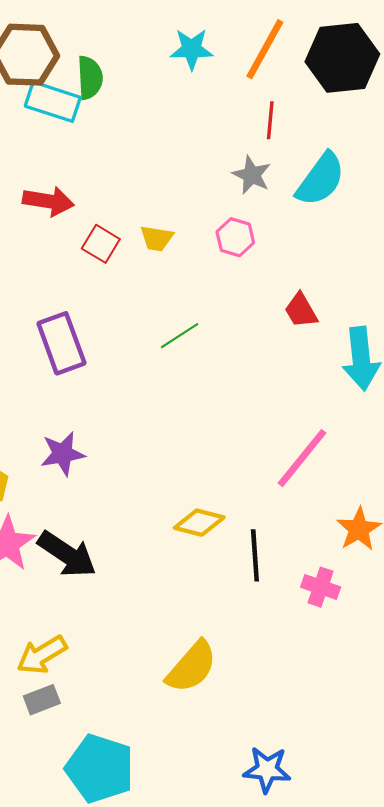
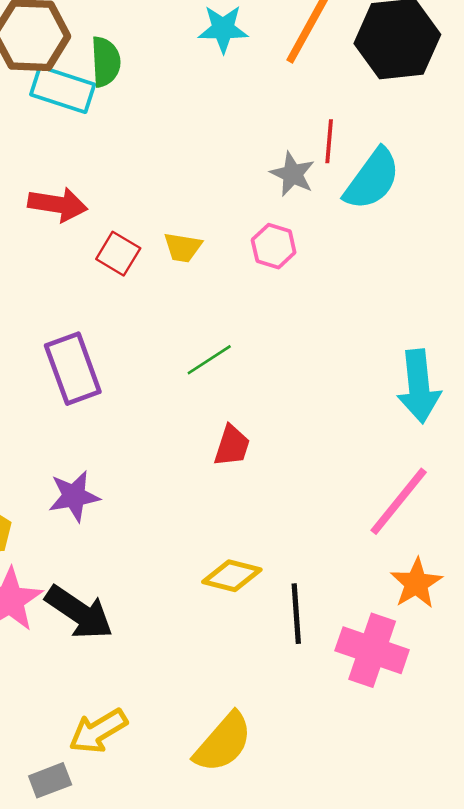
red line: (270, 120) -> (329, 141), moved
red trapezoid: (301, 310) -> (232, 446), moved, turned -132
pink line: (302, 458) -> (399, 501), moved
pink cross: (321, 587) -> (372, 650), size x1.6
yellow arrow: (42, 655) -> (98, 731), moved

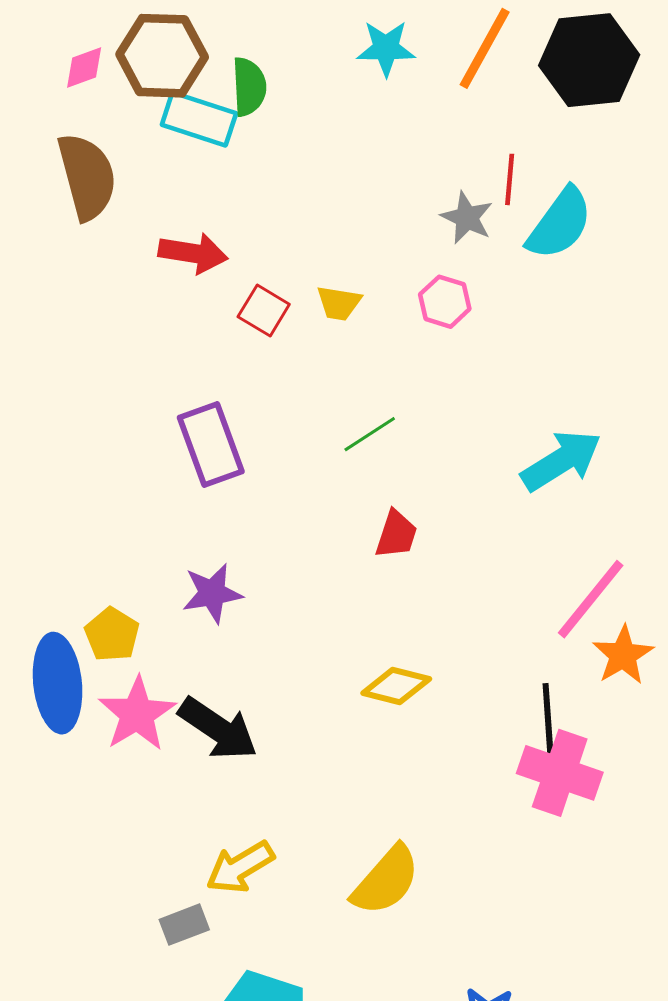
cyan arrow: (419, 386) -> (561, 461), moved, turned -116
orange star: (416, 583) -> (623, 655), moved
black line: (296, 614) -> (548, 718), moved

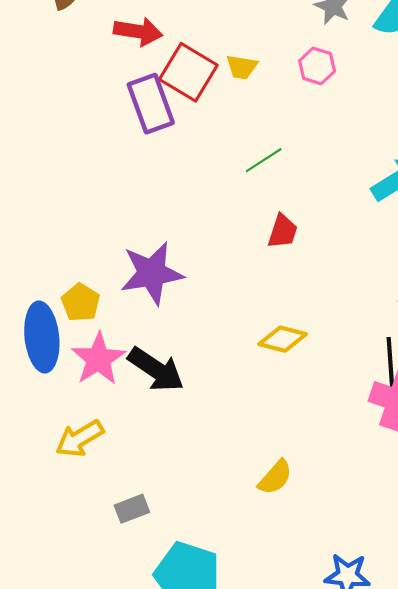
red square: (264, 310) -> (188, 72), size x1.6
purple rectangle: (211, 444) -> (151, 104), moved
purple star: (212, 593) -> (152, 273), size x1.5
yellow arrow: (240, 867) -> (80, 439), moved
yellow semicircle: (386, 880) -> (275, 477), size x0.7

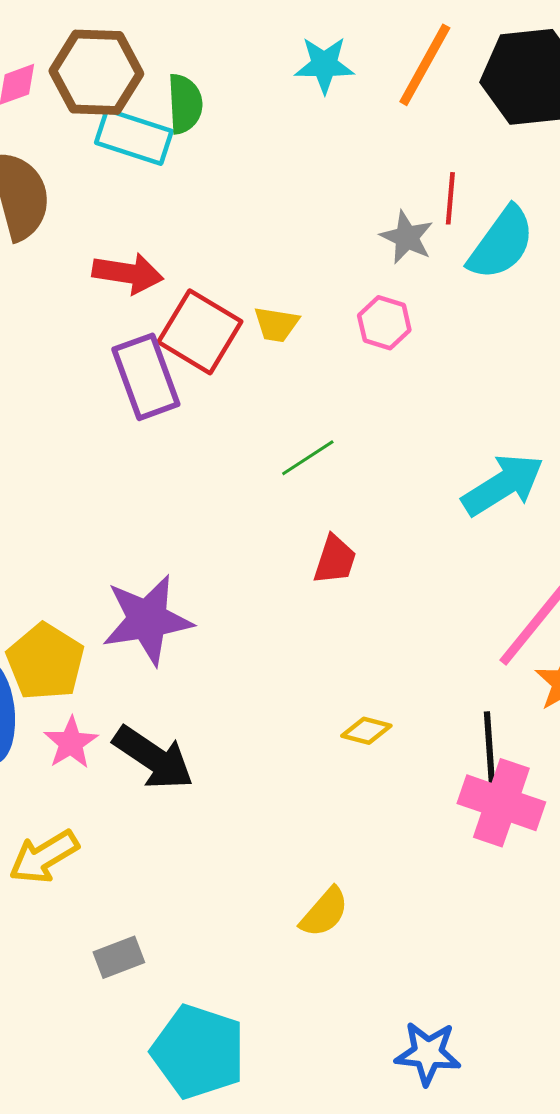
yellow pentagon: (81, 302) -> (45, 662), size x1.4
yellow diamond: (283, 339) -> (366, 731), moved, size x0.7
pink star: (98, 359) -> (71, 743), size x0.7

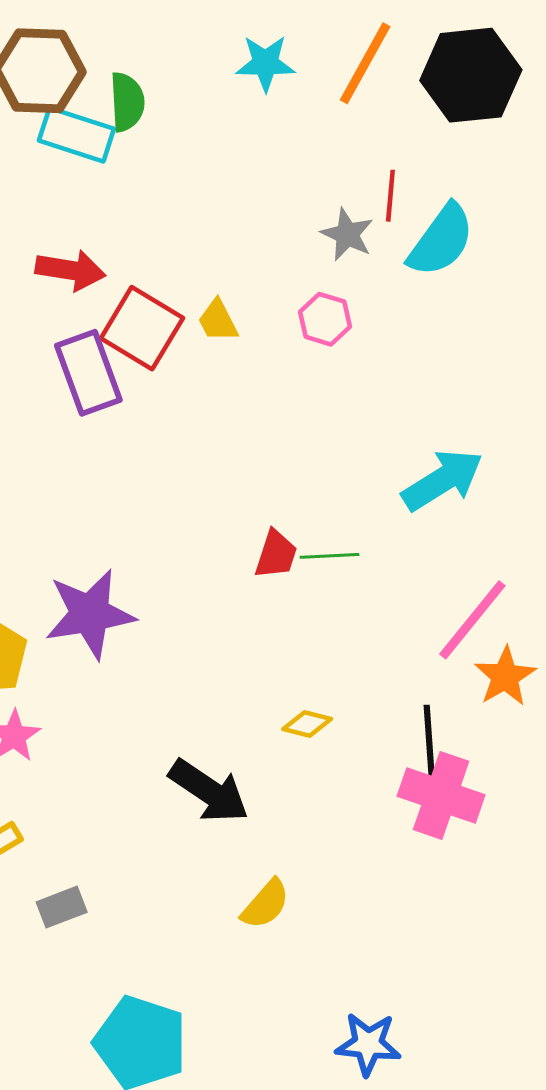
yellow trapezoid: (276, 324) -> (218, 321), turned 54
green line: (308, 458) -> (329, 556), moved, turned 30
black arrow: (153, 758) -> (209, 791), moved
gray rectangle: (119, 957) -> (62, 907), moved

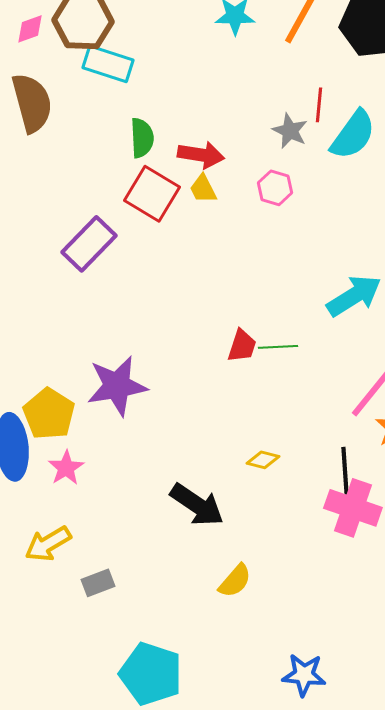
green semicircle: (127, 102) -> (142, 138), moved
red arrow: (70, 270) -> (201, 155), moved
purple rectangle: (88, 373) -> (89, 244), moved, turned 64

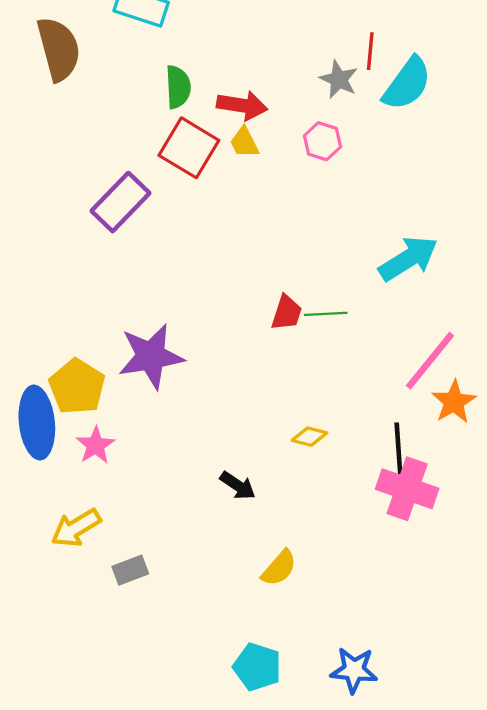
black arrow: (197, 505) -> (238, 485), size x0.6
cyan pentagon: (151, 674) -> (257, 667), moved, size x0.7

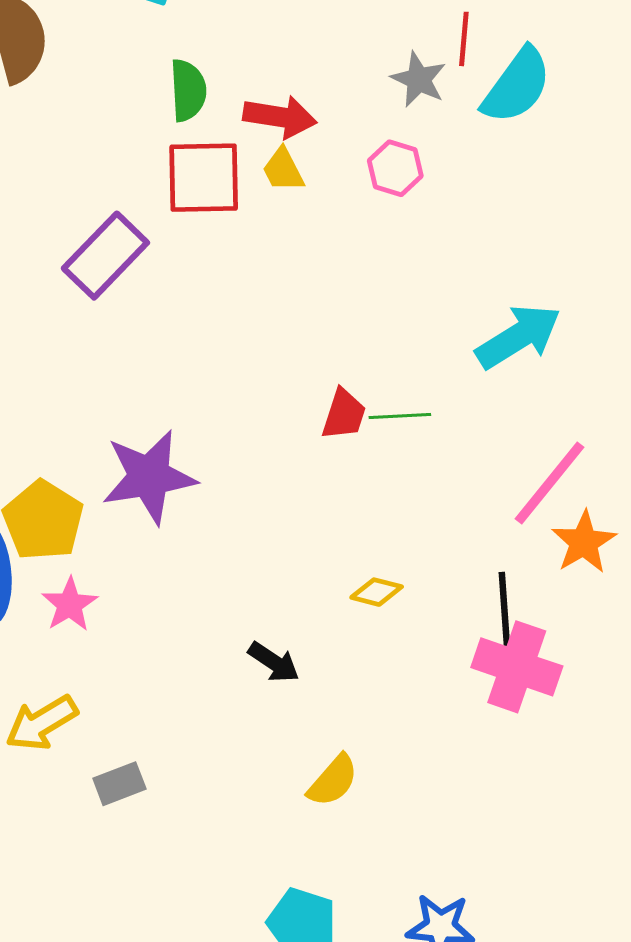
red square: (189, 148) -> (204, 178), turned -32

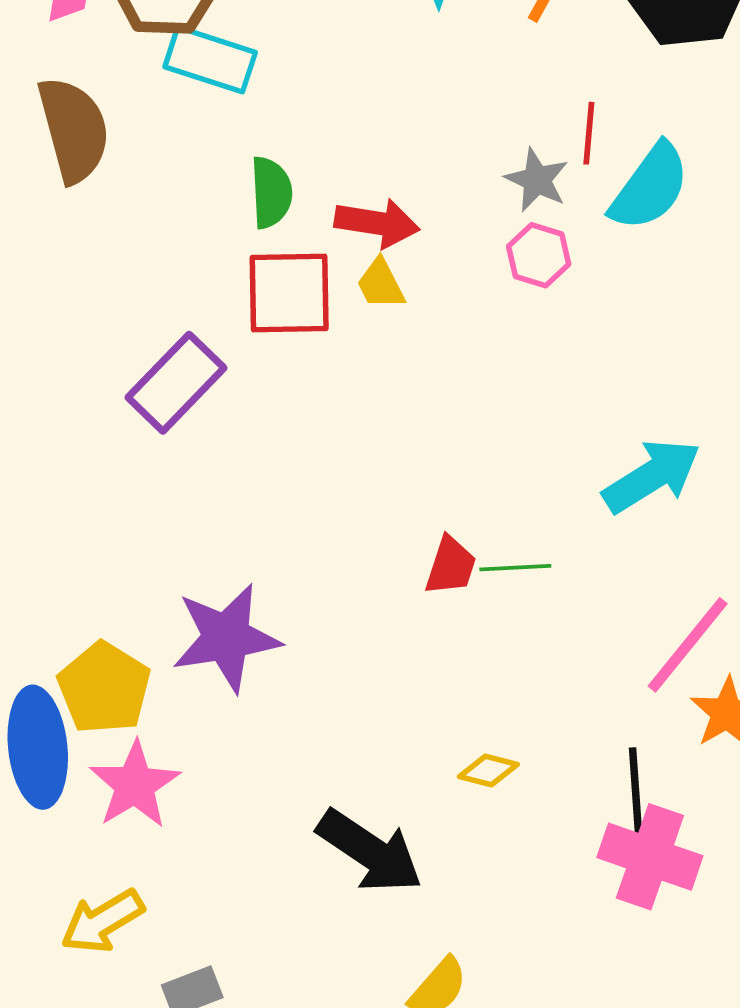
pink hexagon: (395, 168) -> (539, 255), moved
pink star: (70, 605) -> (135, 785), size x1.4
black arrow: (274, 662) -> (370, 851), size x1.8

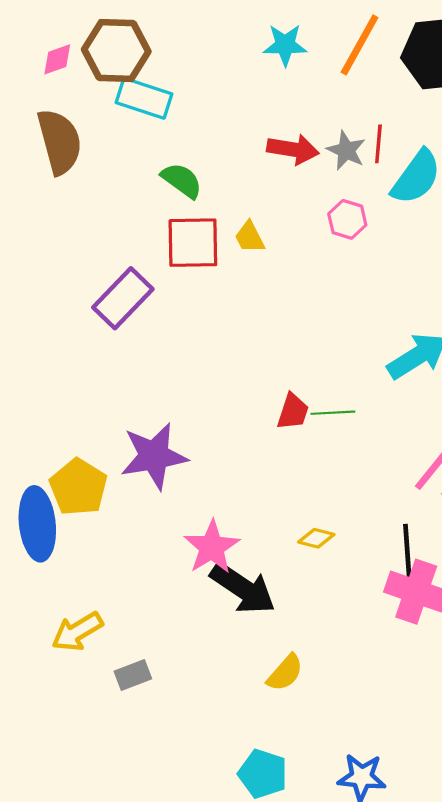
gray star: (537, 180) -> (346, 150), moved
green semicircle: (271, 192) -> (182, 180), turned -51
red arrow: (377, 223) -> (293, 149), moved
pink star: (135, 785) -> (212, 547), moved

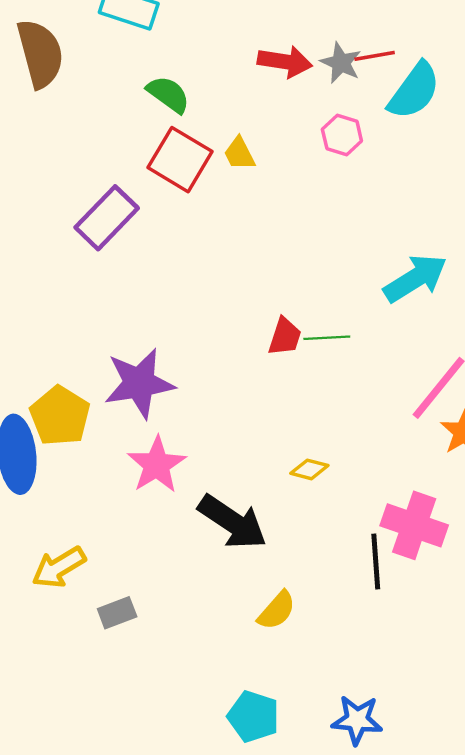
red line: (378, 144) -> (375, 56), turned 75
red square: (193, 243) -> (180, 160), turned 32
pink star: (212, 547) -> (157, 465), moved
black line: (407, 550) -> (376, 561), moved

